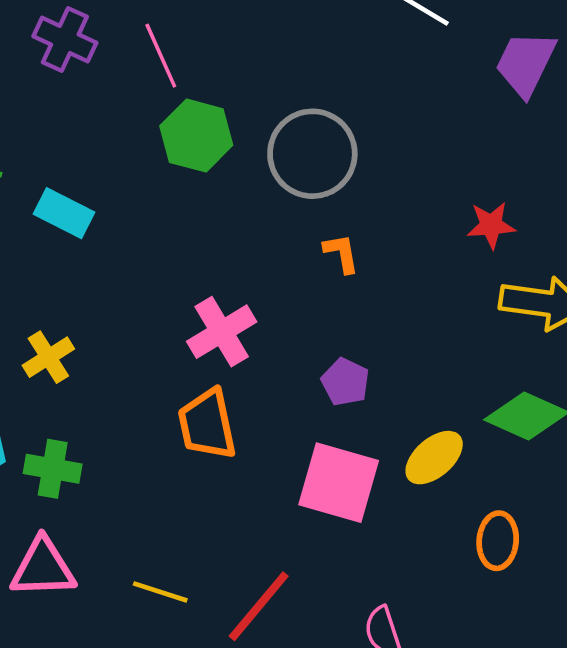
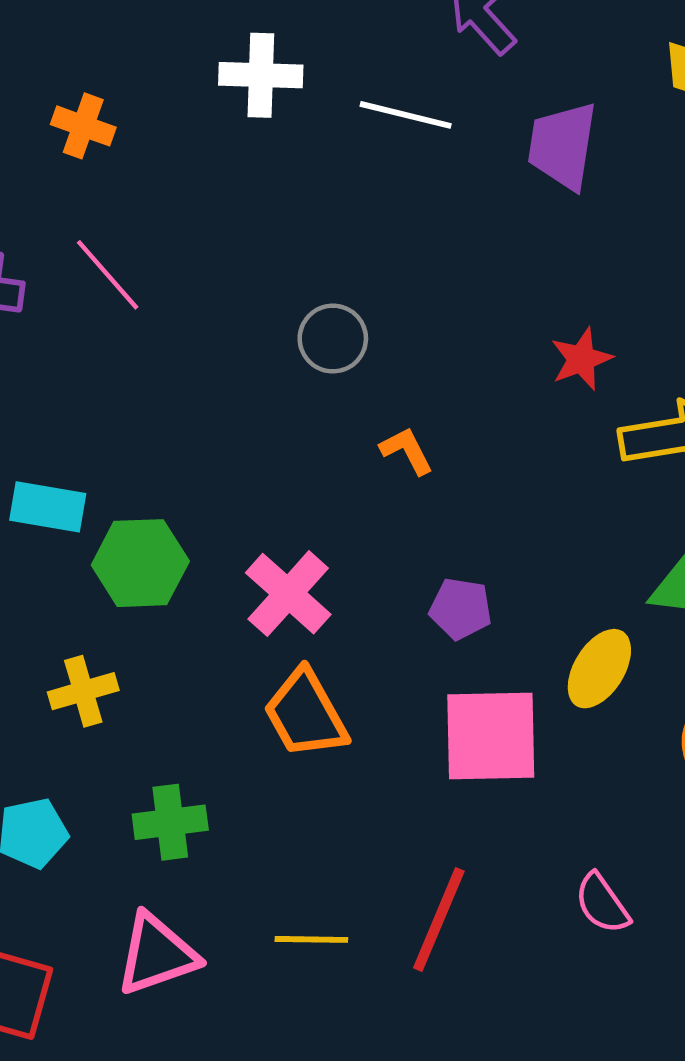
green hexagon: (196, 136) -> (140, 563), moved
gray circle: (312, 154) -> (333, 339), size x0.6
yellow cross: (48, 357) -> (83, 691), turned 33
green cross: (53, 469) -> (170, 822), moved

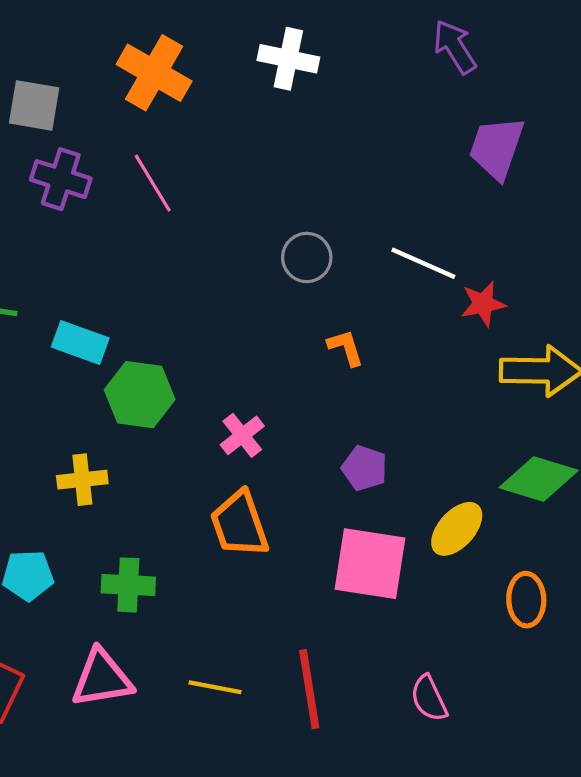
white line: (406, 115) -> (423, 263), moved
orange cross: (83, 126) -> (154, 73), size x1.6
pink cross: (288, 594) -> (242, 435), size x0.7
red line: (439, 920) -> (309, 689), turned -42

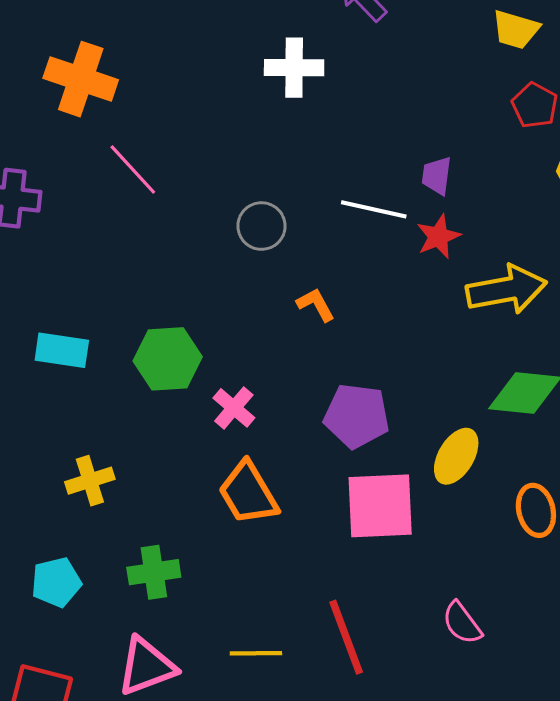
white cross: (288, 59) -> (294, 68), moved
purple trapezoid: (497, 148) -> (437, 176), moved, size x0.6
pink line: (153, 183) -> (133, 169), moved
green hexagon: (140, 395) -> (168, 359), moved
purple pentagon: (364, 468) -> (357, 416), size x1.5

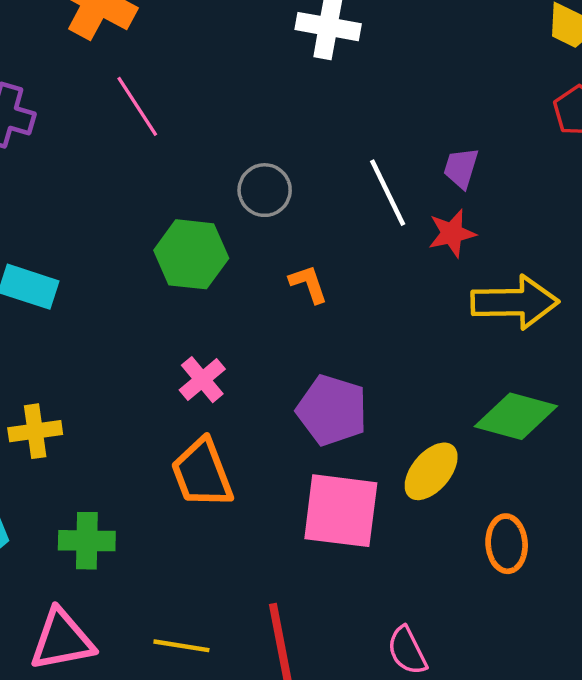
white line: (374, 209) -> (388, 193), turned 42
green hexagon: (168, 359) -> (191, 254), moved

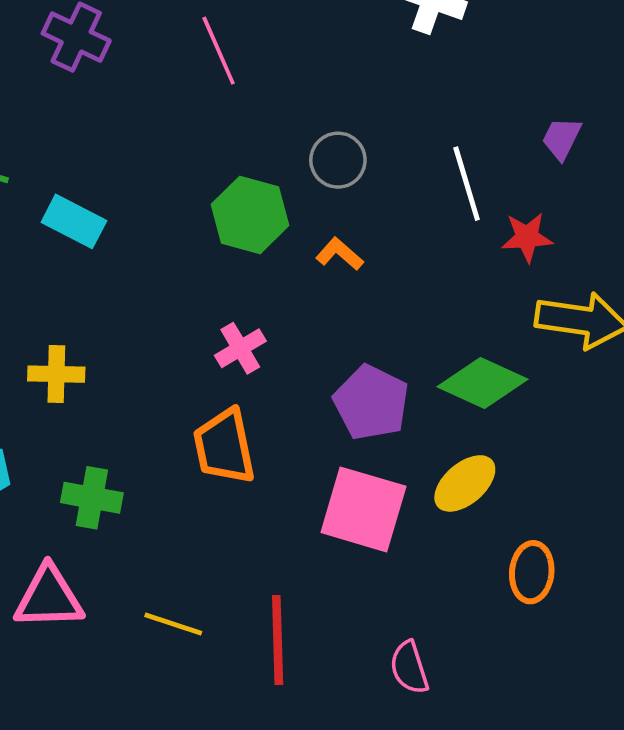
purple trapezoid: (461, 168) -> (561, 138), moved
orange L-shape: (308, 284) -> (340, 254), moved, turned -39
green diamond: (516, 416) -> (482, 383), moved

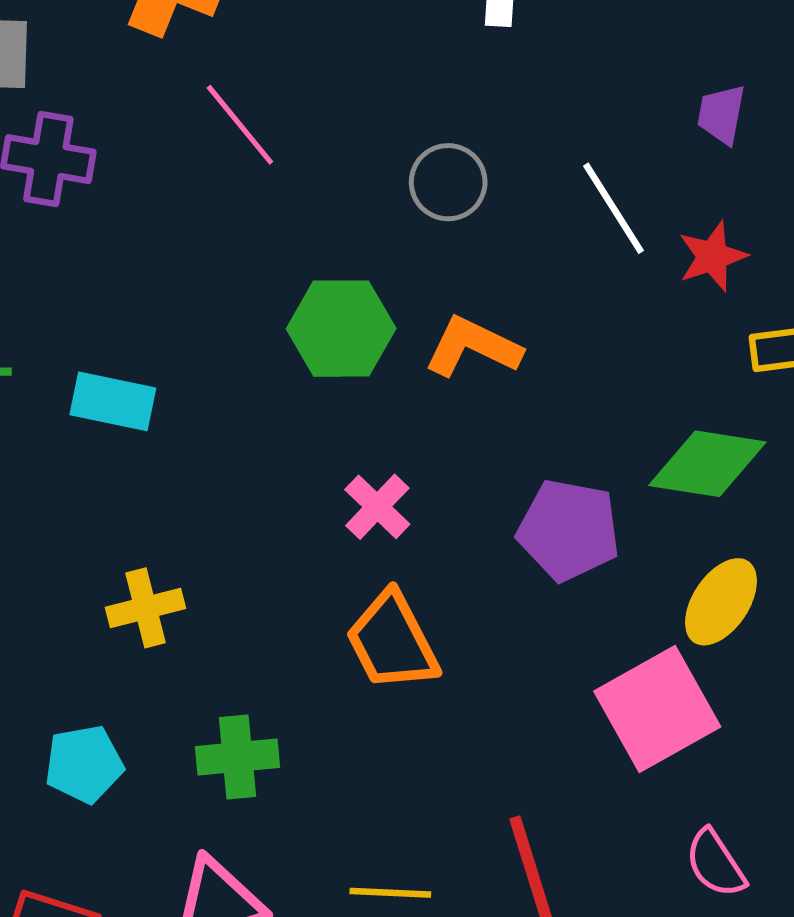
gray circle: (338, 160) -> (448, 182), moved
orange L-shape: (340, 254) -> (473, 347), size x1.5
pink square: (363, 509) -> (657, 709), moved, turned -30

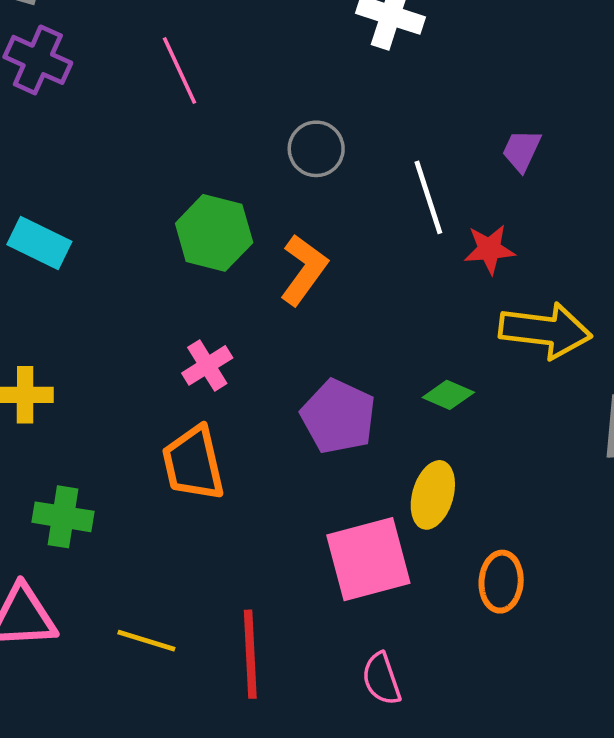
orange L-shape: (473, 347) -> (304, 270), turned 86
green diamond: (707, 464) -> (448, 395), size x0.6
yellow ellipse: (721, 602) -> (433, 495), turned -32

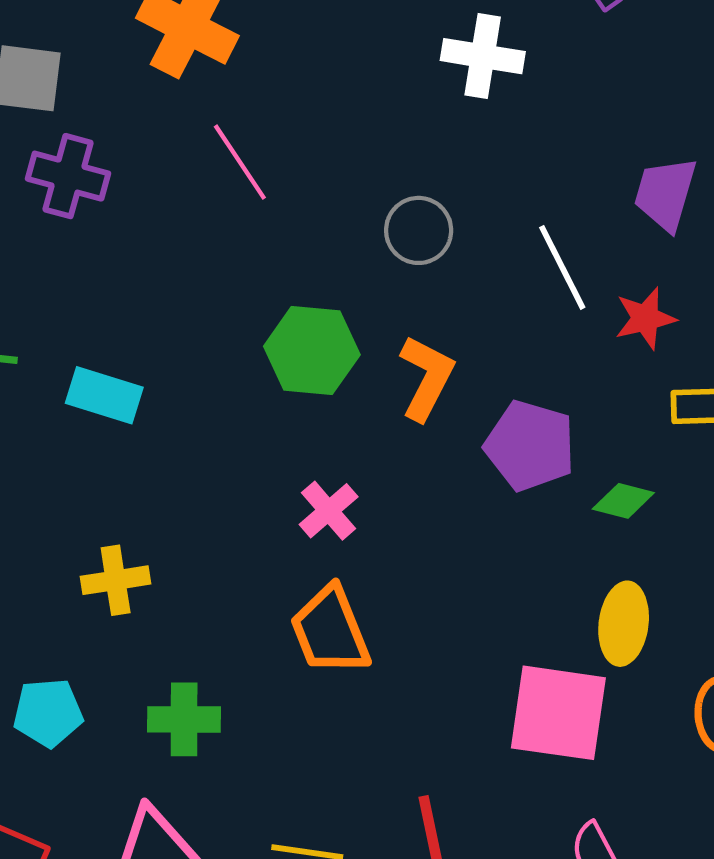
purple trapezoid: (522, 150) -> (665, 194), size x1.4
purple pentagon: (338, 417) -> (530, 446), moved
pink square: (368, 559) -> (558, 713), turned 32

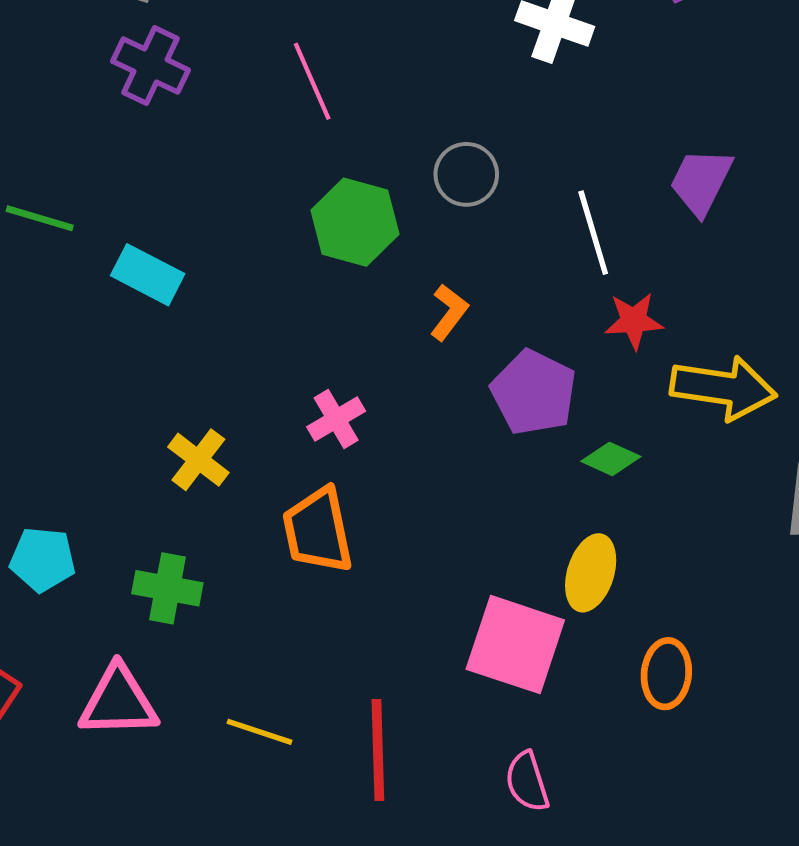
red star: (645, 318) -> (634, 321), moved
green hexagon: (312, 350) -> (355, 222), moved
orange L-shape: (426, 378) -> (449, 312), size x0.7
yellow cross: (116, 580) -> (198, 460), moved, turned 36

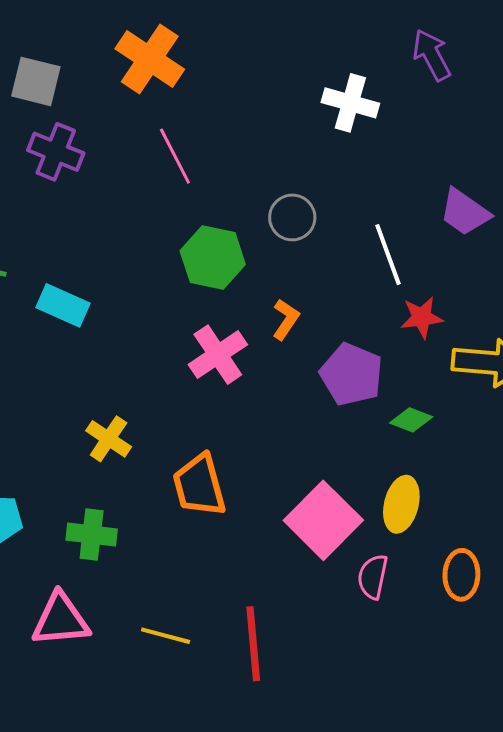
purple trapezoid: (701, 182) -> (465, 212), turned -78
pink cross: (336, 419) -> (218, 355), moved, size x1.4
pink square: (515, 645) -> (323, 520), moved, turned 30
pink semicircle: (527, 782) -> (373, 577), moved, turned 33

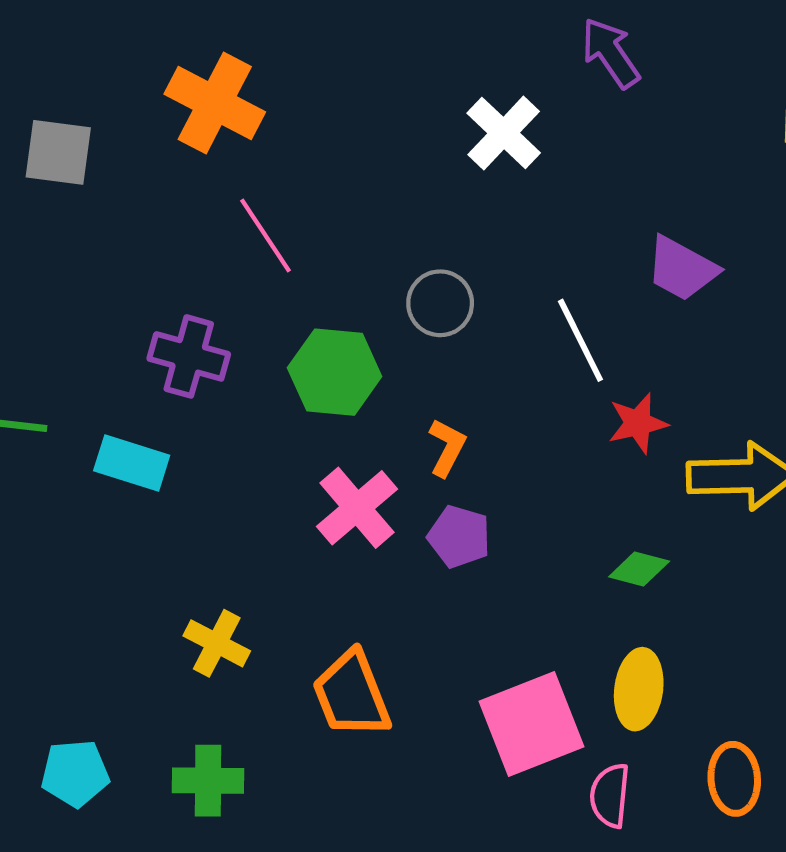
white cross: (350, 103) -> (504, 133), turned 34
purple cross: (56, 152) -> (189, 356), moved
purple pentagon: (351, 374) -> (459, 537), moved, size x0.7
pink square: (323, 520) -> (531, 724), turned 30

